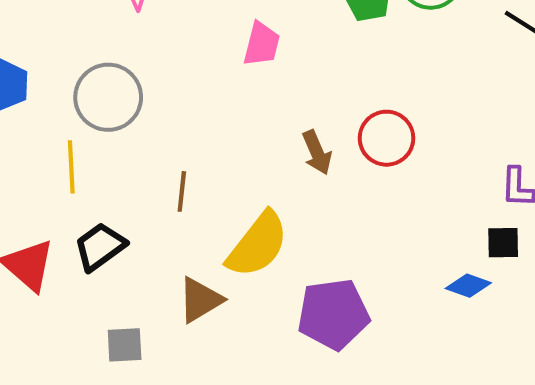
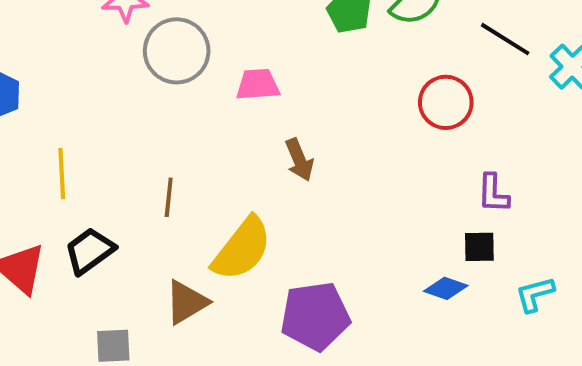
pink trapezoid: (262, 44) -> (258, 85), moved, turned -108
gray circle: (108, 97) -> (177, 51), moved
red circle: (386, 138) -> (446, 102), moved

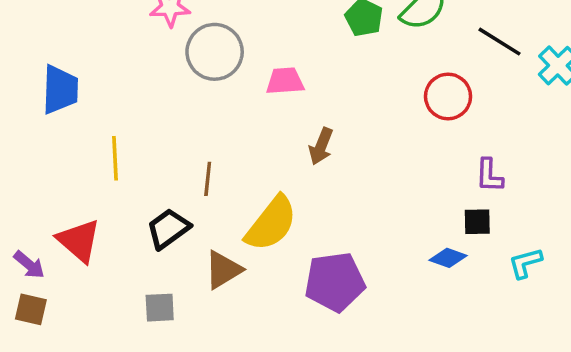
brown arrow: (299, 160) -> (321, 146), turned 45
black trapezoid: (90, 251) -> (168, 229), moved

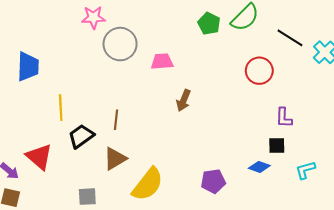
yellow semicircle: (271, 223) -> (148, 184), moved
black trapezoid: (168, 229) -> (81, 136), moved
brown triangle: (223, 270) -> (115, 159), moved
purple pentagon: (335, 282) -> (213, 181), moved, size x0.7

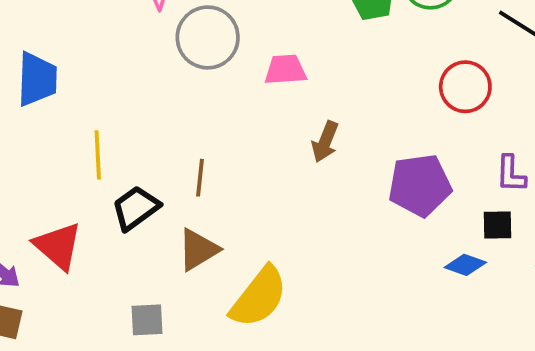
purple pentagon: (213, 181) -> (420, 185), moved, size x1.4

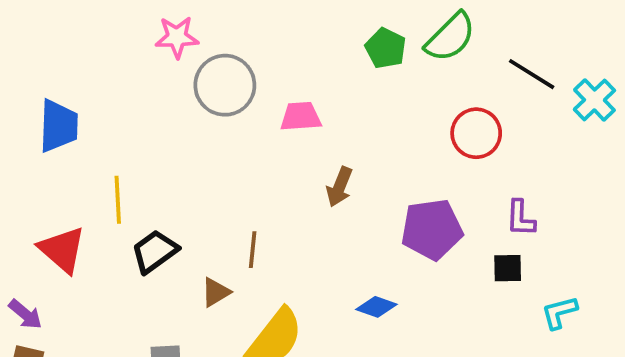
brown line: (200, 178) -> (253, 250), moved
red triangle: (58, 246) -> (62, 250), moved
brown triangle: (198, 250) -> (216, 292), size x0.7
blue diamond: (465, 265) -> (376, 307), moved

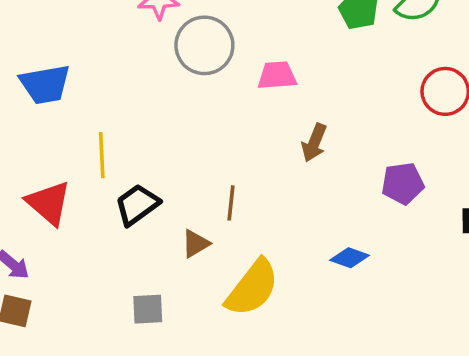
blue trapezoid: (59, 126) -> (45, 84), turned 78
purple pentagon: (432, 229) -> (403, 183), size x0.7

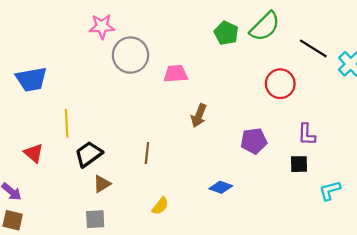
red triangle: (49, 203) -> (34, 153), size x0.7
brown triangle: (196, 244) -> (102, 184), moved
yellow semicircle: (252, 288) -> (160, 206), size x0.5

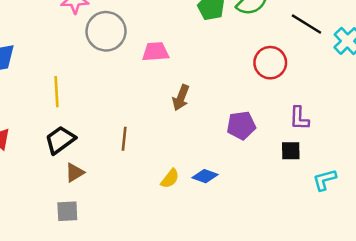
yellow line: (67, 123) -> (57, 92), moved
yellow semicircle: (160, 206) -> (170, 179), moved

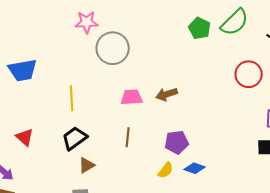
pink trapezoid: (156, 52) -> (132, 97), moved
brown arrow: (181, 98) -> (167, 94), moved, turned 50
purple pentagon: (241, 125) -> (177, 142), moved

